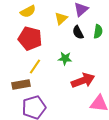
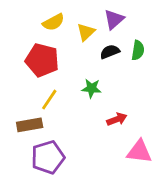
yellow semicircle: (28, 11) -> (53, 22), moved
black semicircle: (78, 32) -> (110, 52), turned 96
red arrow: (83, 80) -> (117, 119), size x0.6

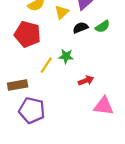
green semicircle: (138, 50) -> (102, 27), turned 48
yellow line: (49, 100) -> (46, 65), moved
purple pentagon: (48, 157) -> (32, 110), turned 30

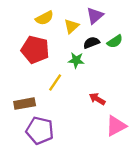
green star: (66, 56) -> (76, 60), moved
red arrow: (86, 81) -> (97, 99), turned -128
pink triangle: (104, 106) -> (116, 126), turned -35

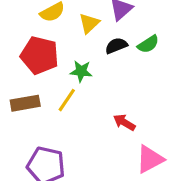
green star: (76, 60) -> (81, 71), moved
brown rectangle: (25, 104) -> (25, 103), moved

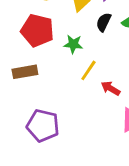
black semicircle: (116, 46) -> (104, 22), turned -42
yellow line: (67, 100) -> (88, 70), moved

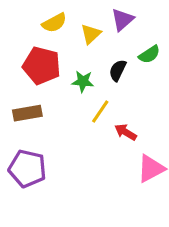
black semicircle: (104, 22) -> (118, 70), moved
purple pentagon: (43, 126) -> (27, 169), moved

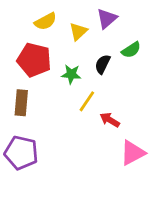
brown rectangle: (27, 113) -> (21, 103), turned -75

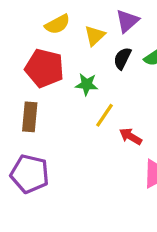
black semicircle: (103, 64) -> (122, 58), moved

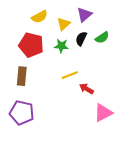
green star: (87, 84) -> (61, 46), moved
yellow line: (105, 115) -> (70, 75), turned 35

